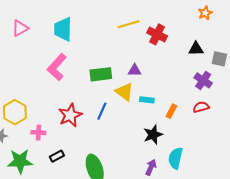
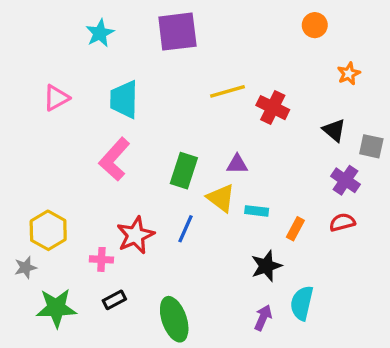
black triangle: (196, 49) -> (334, 130), turned 42
green rectangle: (101, 74) -> (184, 171), turned -65
pink cross: (38, 133) -> (101, 259), moved

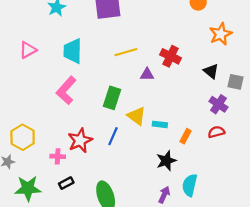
orange star: (349, 74) -> (221, 34), size x1.5
yellow line: (227, 91) -> (126, 52), moved
purple triangle: (237, 164) -> (147, 74), moved

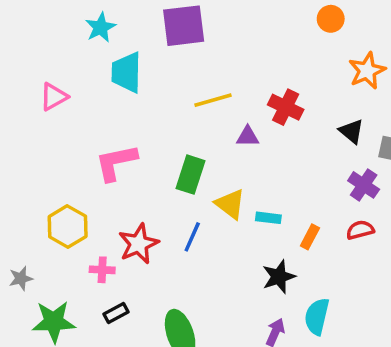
cyan trapezoid: (73, 51) -> (126, 72), moved
pink L-shape: (66, 90) -> (116, 162), turned 36
yellow hexagon: (23, 137) -> (68, 226), moved

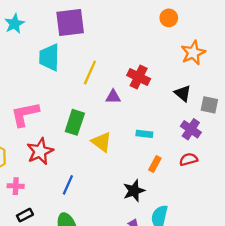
cyan trapezoid: (126, 72) -> (49, 57), moved
yellow line: (213, 100) -> (90, 72), turned -50
cyan rectangle: (268, 218) -> (144, 134), moved
blue line: (192, 237) -> (68, 185), moved
red star: (139, 244) -> (40, 151), moved

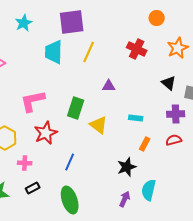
yellow line: (90, 72) -> (89, 52), moved
red cross: (139, 77) -> (137, 49), moved
purple cross: (191, 129) -> (176, 114), turned -36

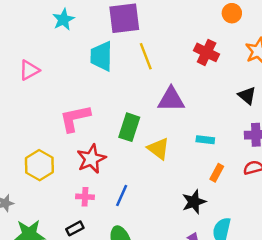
yellow line: (89, 52) -> (146, 56), turned -45
purple triangle: (109, 86) -> (171, 99), size x1.6
pink cross: (25, 163) -> (85, 197), moved

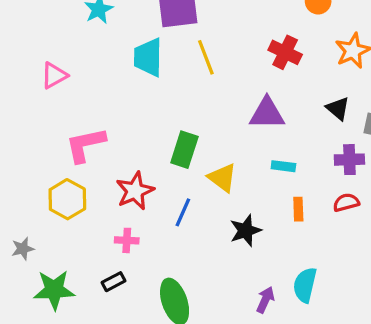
purple triangle: (171, 99) -> (267, 113), moved
pink L-shape: (75, 118) -> (85, 145), moved
orange rectangle: (217, 173) -> (298, 209), turned -30
blue line: (122, 196) -> (183, 212), moved
black star: (194, 202) -> (246, 231), moved

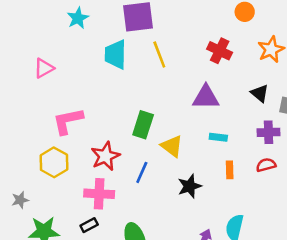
pink cross: (127, 240) -> (99, 194), size x1.6

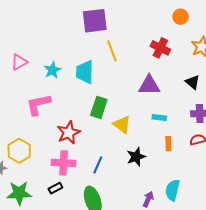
cyan star: (78, 18) -> (52, 70), moved
cyan trapezoid: (115, 54) -> (85, 72), moved
yellow hexagon: (54, 162) -> (19, 151), moved
blue line: (142, 172) -> (98, 165), moved

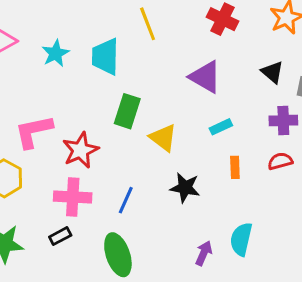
purple triangle: (149, 85) -> (205, 77), turned 30
pink L-shape: (38, 104) -> (34, 131), moved
cyan rectangle: (159, 117) -> (221, 127), turned -32
black star: (136, 157) -> (185, 188), turned 30

